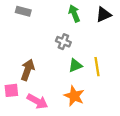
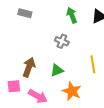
green triangle: (75, 66) -> (57, 70), moved

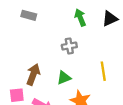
gray cross: (62, 41) -> (69, 46), turned -32

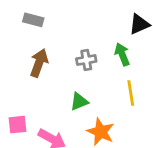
green arrow: (80, 18) -> (122, 54), moved
brown arrow: (33, 74) -> (39, 63), moved

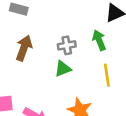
green triangle: (79, 102) -> (63, 69), moved

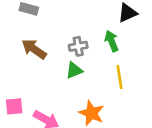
brown arrow: (24, 48) -> (34, 49), turned -75

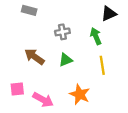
gray cross: (78, 46) -> (62, 32), moved
brown arrow: (34, 49) -> (34, 57), moved

